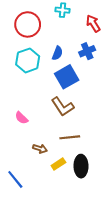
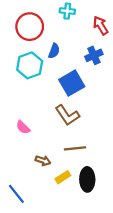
blue semicircle: (57, 53) -> (54, 51), moved

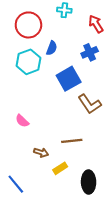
brown L-shape: (67, 115) -> (90, 104), moved
black ellipse: (87, 179) -> (89, 182), moved

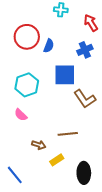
red circle: (28, 25) -> (27, 37), moved
cyan hexagon: (28, 62) -> (27, 85), moved
blue square: (69, 79) -> (65, 75), turned 30

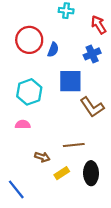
pink semicircle: (21, 115) -> (23, 124), turned 136
black ellipse: (84, 173) -> (91, 173), moved

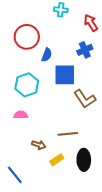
blue semicircle: (53, 50) -> (47, 55), moved

